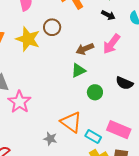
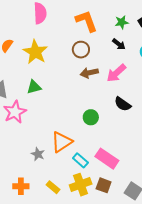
brown circle: (52, 27) -> (81, 50), moved
green triangle: (78, 70) -> (34, 87), moved
black semicircle: (124, 83) -> (123, 104), moved
orange triangle: (71, 122) -> (62, 142), turned 40

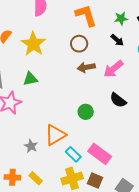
yellow rectangle: (53, 187) -> (36, 178), moved

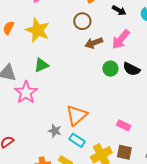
green circle: (86, 112) -> (110, 69), moved
cyan rectangle: (73, 154) -> (77, 140), moved
pink rectangle: (100, 154) -> (124, 125), size x0.6

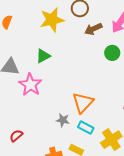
yellow star: (38, 30) -> (52, 20), moved, turned -30

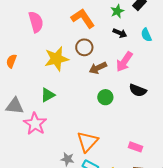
green circle: (112, 53) -> (105, 97), moved

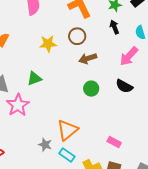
black arrow: (120, 33) -> (114, 27), turned -144
yellow star: (56, 59) -> (48, 44), size x0.7
pink arrow: (124, 62) -> (129, 56), moved

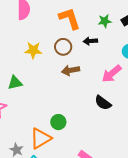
black arrow: (114, 27) -> (90, 41), moved, turned -80
green circle: (91, 89) -> (58, 122), moved

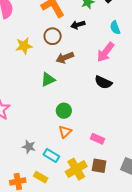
green triangle: (15, 83) -> (48, 80), moved
orange triangle: (41, 138) -> (65, 132), moved, size x0.6

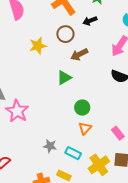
pink rectangle: (98, 139) -> (118, 133), turned 32

